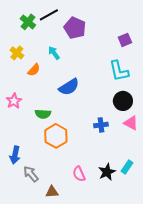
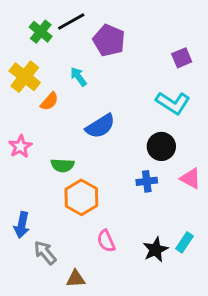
yellow cross: (17, 53) -> (25, 77), size x1.5
cyan L-shape: (119, 71) -> (173, 103), turned -45
black circle: (123, 101) -> (161, 146), moved
pink semicircle: (79, 174) -> (106, 241), moved

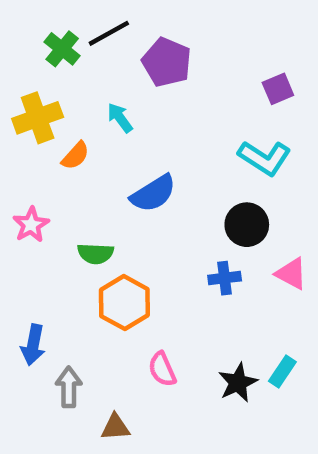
yellow cross: (25, 77) -> (38, 118), turned 32
gray arrow: (45, 253) -> (69, 387), turned 40

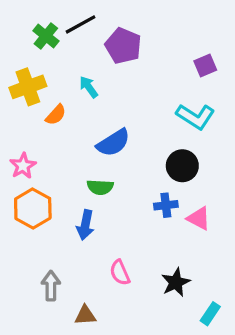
green semicircle: (95, 254) -> (100, 187), moved
pink triangle: (291, 274) -> (199, 218), moved
orange hexagon: (124, 303) -> (33, 208), moved
blue arrow: (33, 345) -> (85, 225), moved
cyan rectangle: (282, 372) -> (210, 314), moved

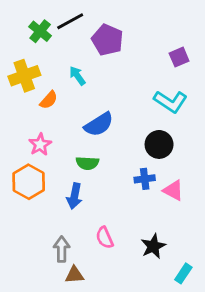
pink star: (23, 166) -> (40, 144), moved
gray arrow: (51, 286) -> (62, 249), moved

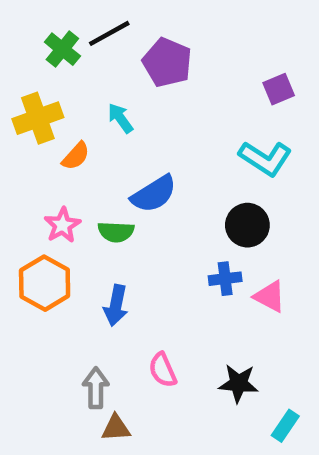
green semicircle: (87, 163) -> (116, 232), moved
black star: (153, 246) -> (238, 383), turned 30

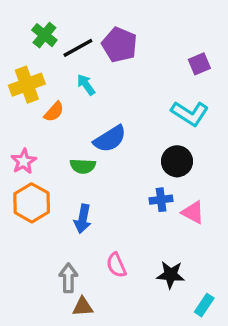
black line: (109, 33) -> (78, 48), moved
pink star: (62, 225) -> (24, 161), moved

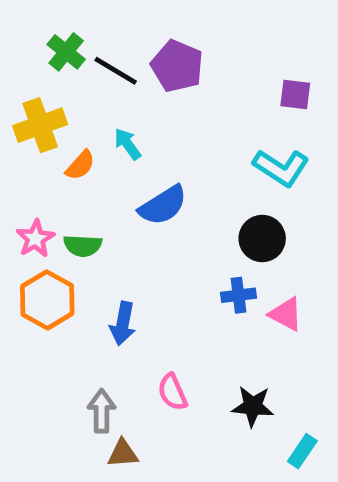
black line: (78, 48) -> (116, 71), turned 60
purple square: (199, 64) -> (295, 94), turned 30
cyan arrow: (86, 85) -> (128, 144), moved
green semicircle: (83, 166) -> (83, 246), moved

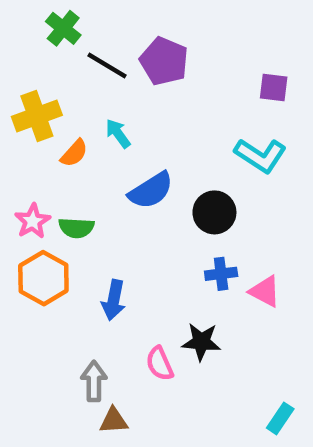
green cross: (66, 52) -> (63, 28), moved
black circle: (262, 238) -> (214, 212), moved
black star: (253, 406) -> (201, 342), moved

